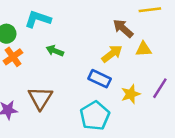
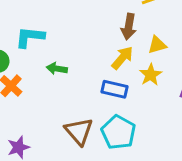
brown arrow: (123, 28) -> (129, 27), turned -110
yellow star: (131, 94) -> (151, 75), moved
brown triangle: (40, 98) -> (79, 131), moved

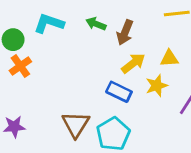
brown arrow: (129, 27) -> (125, 32), moved
green arrow: (57, 69) -> (96, 24), moved

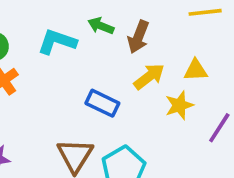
cyan L-shape: (49, 23) -> (57, 42), moved
blue rectangle: (119, 92) -> (102, 103), moved

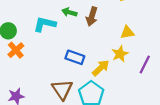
yellow arrow: (149, 77) -> (101, 68), moved

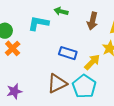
brown arrow: (92, 16) -> (92, 21), moved
brown triangle: (62, 90) -> (57, 84), turned 40

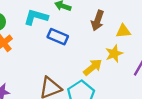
blue rectangle: (68, 53) -> (58, 37), moved

